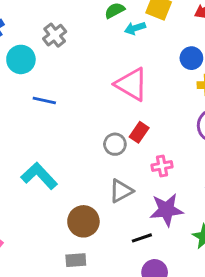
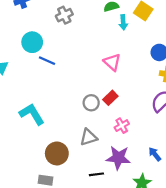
cyan arrow: (135, 28) -> (123, 22), turned -88
cyan circle: (21, 59) -> (32, 42), moved
pink triangle: (131, 84) -> (112, 62), size x0.7
pink cross: (162, 166) -> (122, 126), turned -32

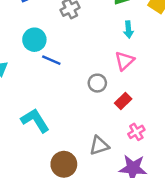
cyan arrow: (123, 22) -> (128, 30), moved
pink triangle: (112, 62) -> (125, 61), turned 36
gray circle: (91, 103) -> (97, 83), moved

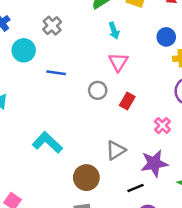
cyan circle: (34, 40) -> (24, 50), moved
blue line: (51, 60) -> (56, 73), moved
pink cross: (136, 132) -> (162, 126), moved

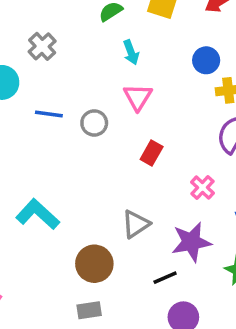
gray circle: (98, 90) -> (94, 123), moved

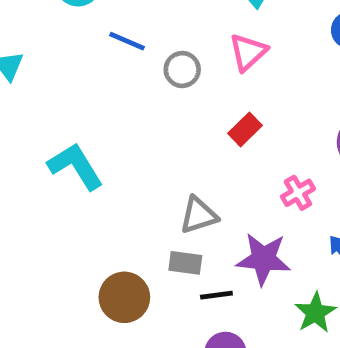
brown circle: (94, 264) -> (124, 297), moved
gray rectangle: (89, 310) -> (185, 263), moved

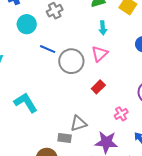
gray circle: (182, 69) -> (71, 61), size x1.6
gray rectangle: (185, 263) -> (65, 138), moved

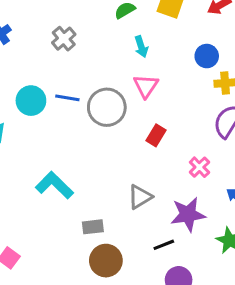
cyan circle: (27, 24) -> (31, 101), moved
gray rectangle: (65, 138) -> (93, 227), moved

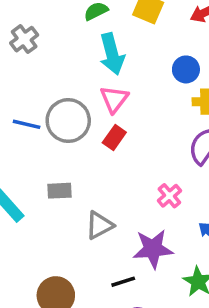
cyan arrow: (141, 47) -> (112, 54), size x1.6
blue line: (67, 98) -> (27, 124), moved
red rectangle: (156, 135) -> (114, 137), moved
gray rectangle: (93, 227) -> (59, 191), moved

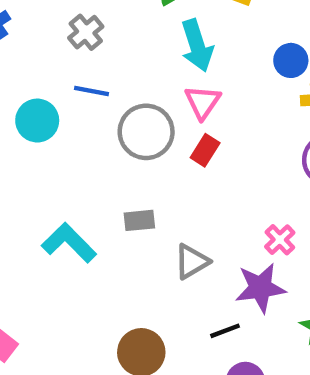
blue line: (27, 124) -> (91, 91), moved
pink cross: (169, 196) -> (280, 240), moved

